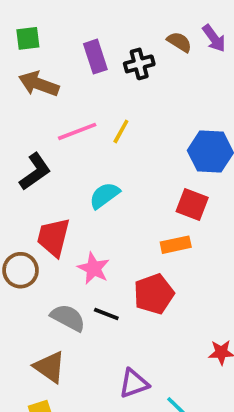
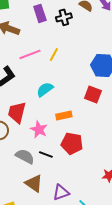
orange rectangle: (176, 245) -> (64, 115), moved
red pentagon: (154, 294) -> (72, 143), turned 30
brown triangle: (50, 367) -> (34, 183), moved

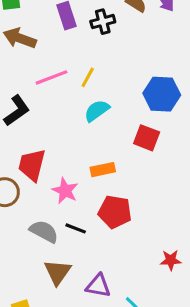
cyan semicircle: (45, 89) -> (97, 111), moved
brown triangle: (34, 183) -> (58, 272), turned 30
purple triangle: (61, 192) -> (98, 286), turned 30

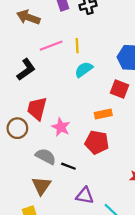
yellow line: (88, 77) -> (77, 46), turned -32
orange rectangle: (103, 170) -> (103, 114), moved
black line: (76, 228) -> (68, 166), moved
brown triangle: (58, 272) -> (41, 186), moved

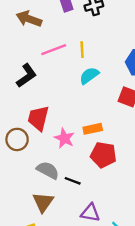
orange rectangle: (103, 114) -> (93, 129), moved

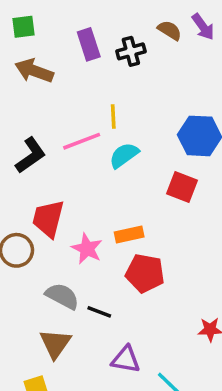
pink line: (54, 50) -> (82, 141), moved

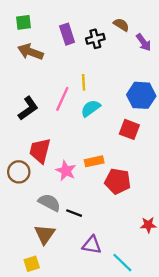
purple arrow: (203, 27) -> (144, 42), moved
pink line: (82, 141) -> (62, 99), turned -45
red pentagon: (145, 273) -> (118, 181), moved

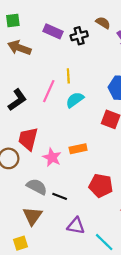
purple rectangle: (67, 34) -> (53, 31), turned -48
red pentagon: (118, 181) -> (101, 186), moved

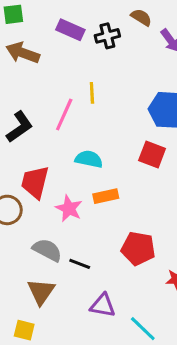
cyan semicircle: (75, 100) -> (89, 159), moved, turned 48
yellow square: (20, 243) -> (24, 330), turned 32

